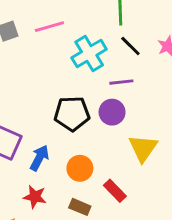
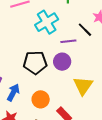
black line: (130, 46) -> (85, 30), moved

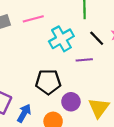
black line: (85, 30) -> (97, 38), moved
purple circle: (62, 62) -> (71, 102), moved

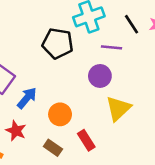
black pentagon: (48, 82) -> (58, 43), moved
purple circle: (71, 102) -> (100, 76), moved

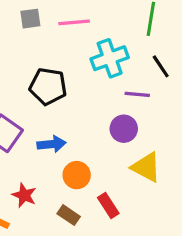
black pentagon: (58, 43) -> (48, 86), moved
blue arrow: (27, 98) -> (51, 144), moved, turned 45
yellow triangle: (118, 108) -> (146, 167), turned -48

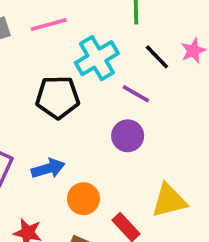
black pentagon: (48, 86) -> (58, 97), moved
purple line: (137, 94) -> (136, 94), turned 35
yellow triangle: (146, 167) -> (169, 201), moved, turned -32

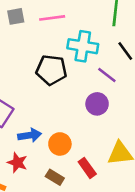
cyan cross: (97, 58) -> (83, 46), turned 32
blue arrow: (48, 168) -> (30, 135), moved

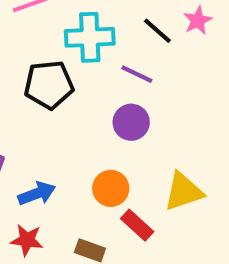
orange circle: (60, 144) -> (111, 188), moved

